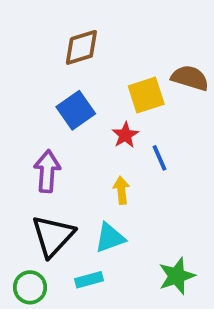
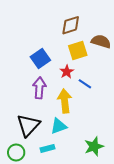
brown diamond: (81, 47) -> (71, 25), moved
blue line: (160, 158) -> (85, 84), turned -32
purple arrow: (47, 171) -> (39, 88), moved
yellow arrow: (121, 190) -> (65, 101), size x1.6

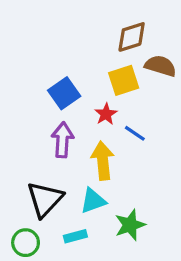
brown diamond: (71, 25) -> (132, 37), moved
green star: (94, 146) -> (130, 225), moved

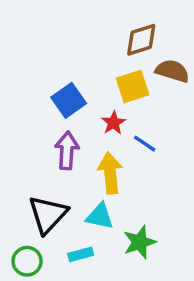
cyan triangle: (93, 201) -> (100, 216), turned 32

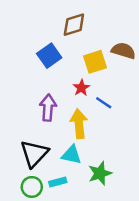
brown diamond: (141, 40) -> (74, 25), moved
blue square: (69, 100) -> (49, 56), moved
green circle: (27, 261) -> (32, 187), moved

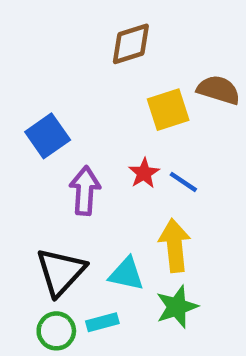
blue square: (49, 56) -> (48, 136), moved
red star: (81, 88) -> (144, 173), moved
yellow arrow: (79, 124) -> (175, 245), moved

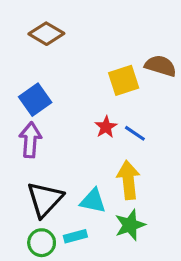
brown diamond: (131, 44) -> (46, 34), moved, turned 48
purple arrow: (85, 191) -> (30, 140), moved

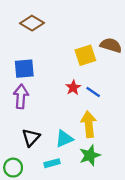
blue square: (35, 100) -> (24, 69), turned 30
black triangle: (45, 199) -> (31, 138), size x0.7
cyan triangle: (93, 201) -> (64, 139), turned -36
green circle: (42, 243) -> (13, 168), moved

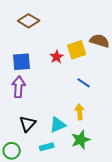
red star: (73, 88) -> (57, 57), moved
yellow arrow: (89, 124) -> (80, 112), size x0.7

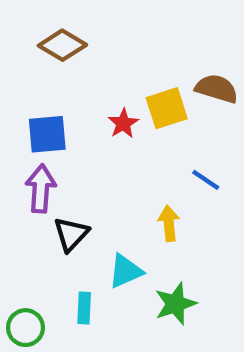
blue line: (84, 83) -> (206, 180), moved
yellow arrow: (80, 112) -> (169, 223), moved
black triangle: (28, 124) -> (71, 234), moved
cyan rectangle: (47, 147) -> (84, 308), moved, turned -72

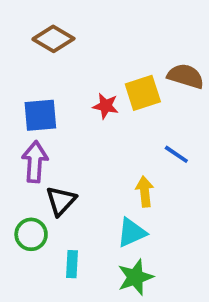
red star: (123, 123) -> (106, 106), turned -30
cyan triangle: (125, 271) -> (132, 233), moved
green star: (175, 304) -> (135, 277), moved
green circle: (25, 328) -> (31, 234), moved

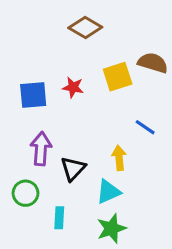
brown diamond: (53, 39) -> (85, 28), moved
red star: (106, 106) -> (73, 87), moved
purple arrow: (35, 162) -> (41, 149), moved
black triangle: (61, 201) -> (73, 169), moved

